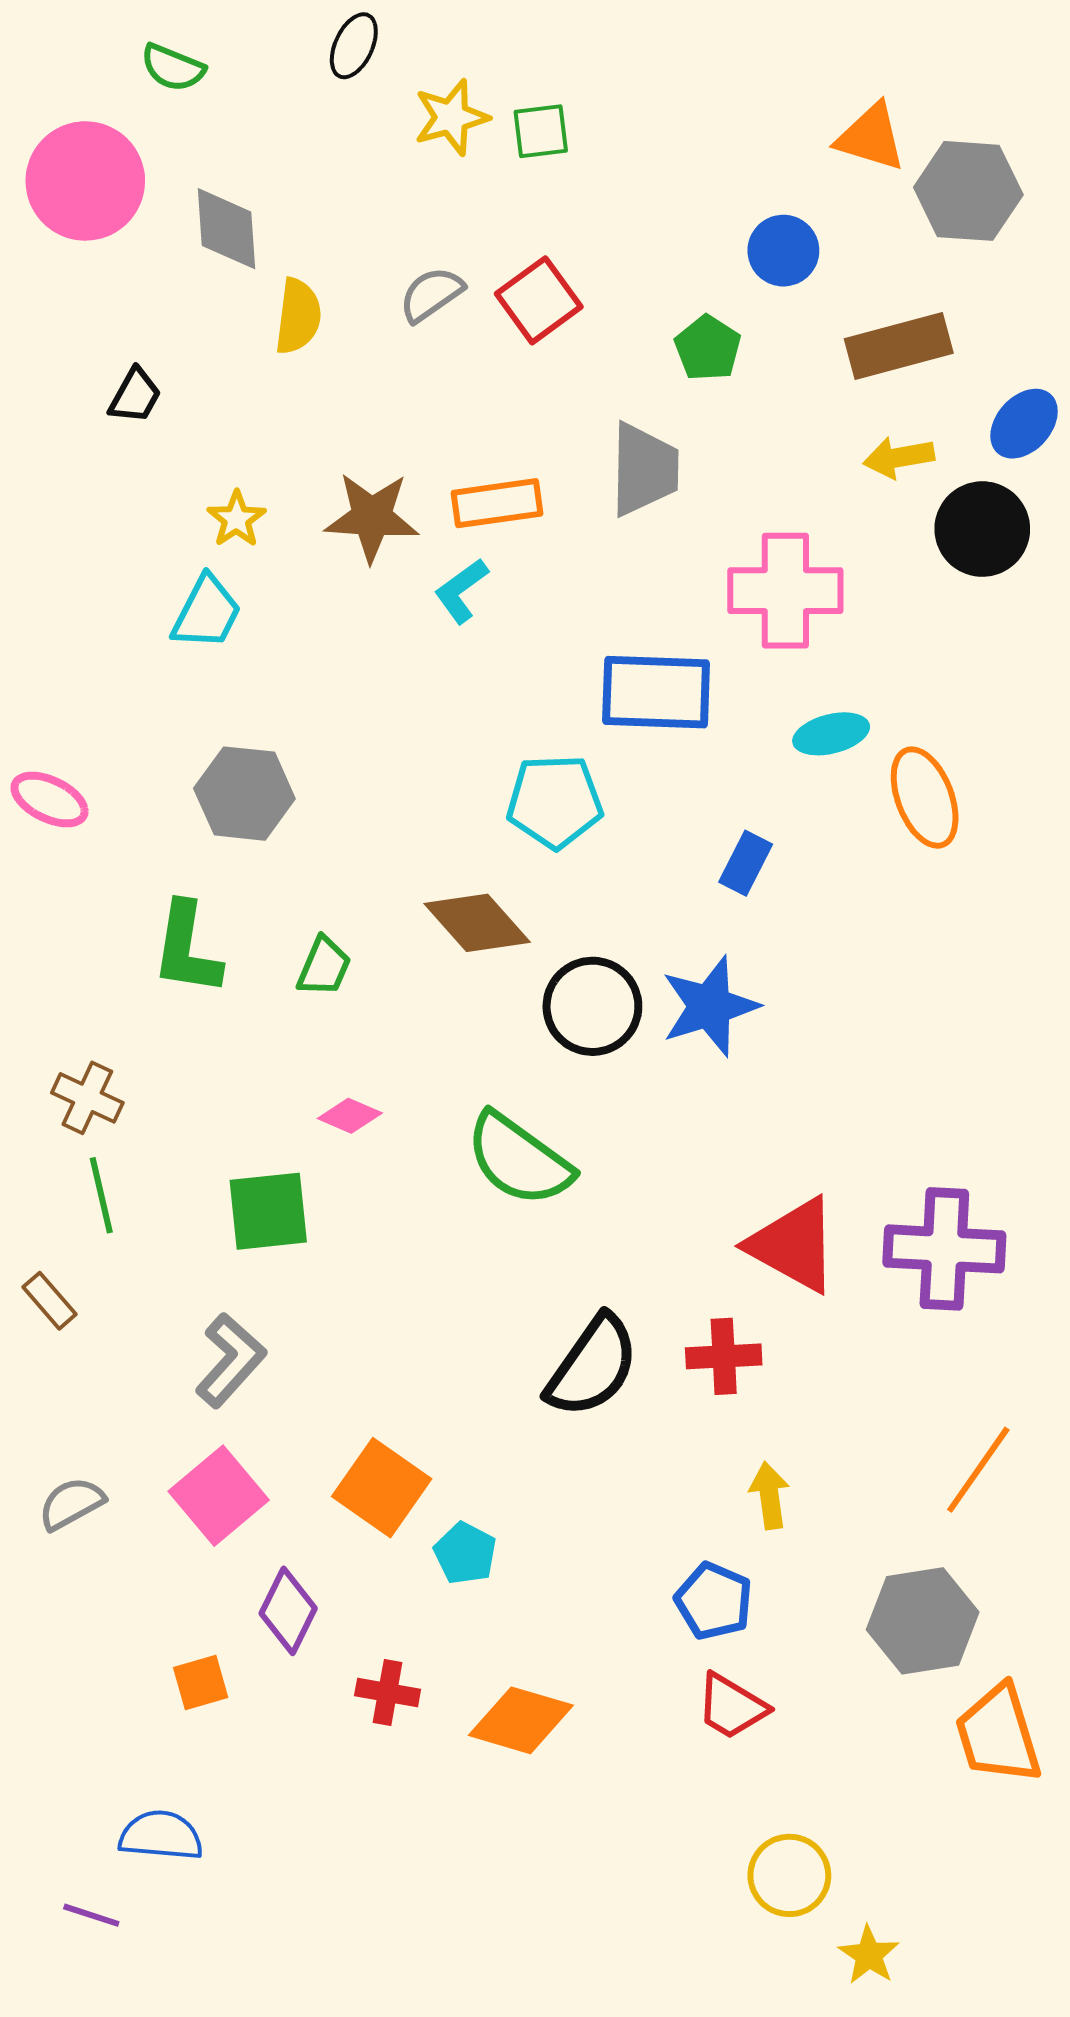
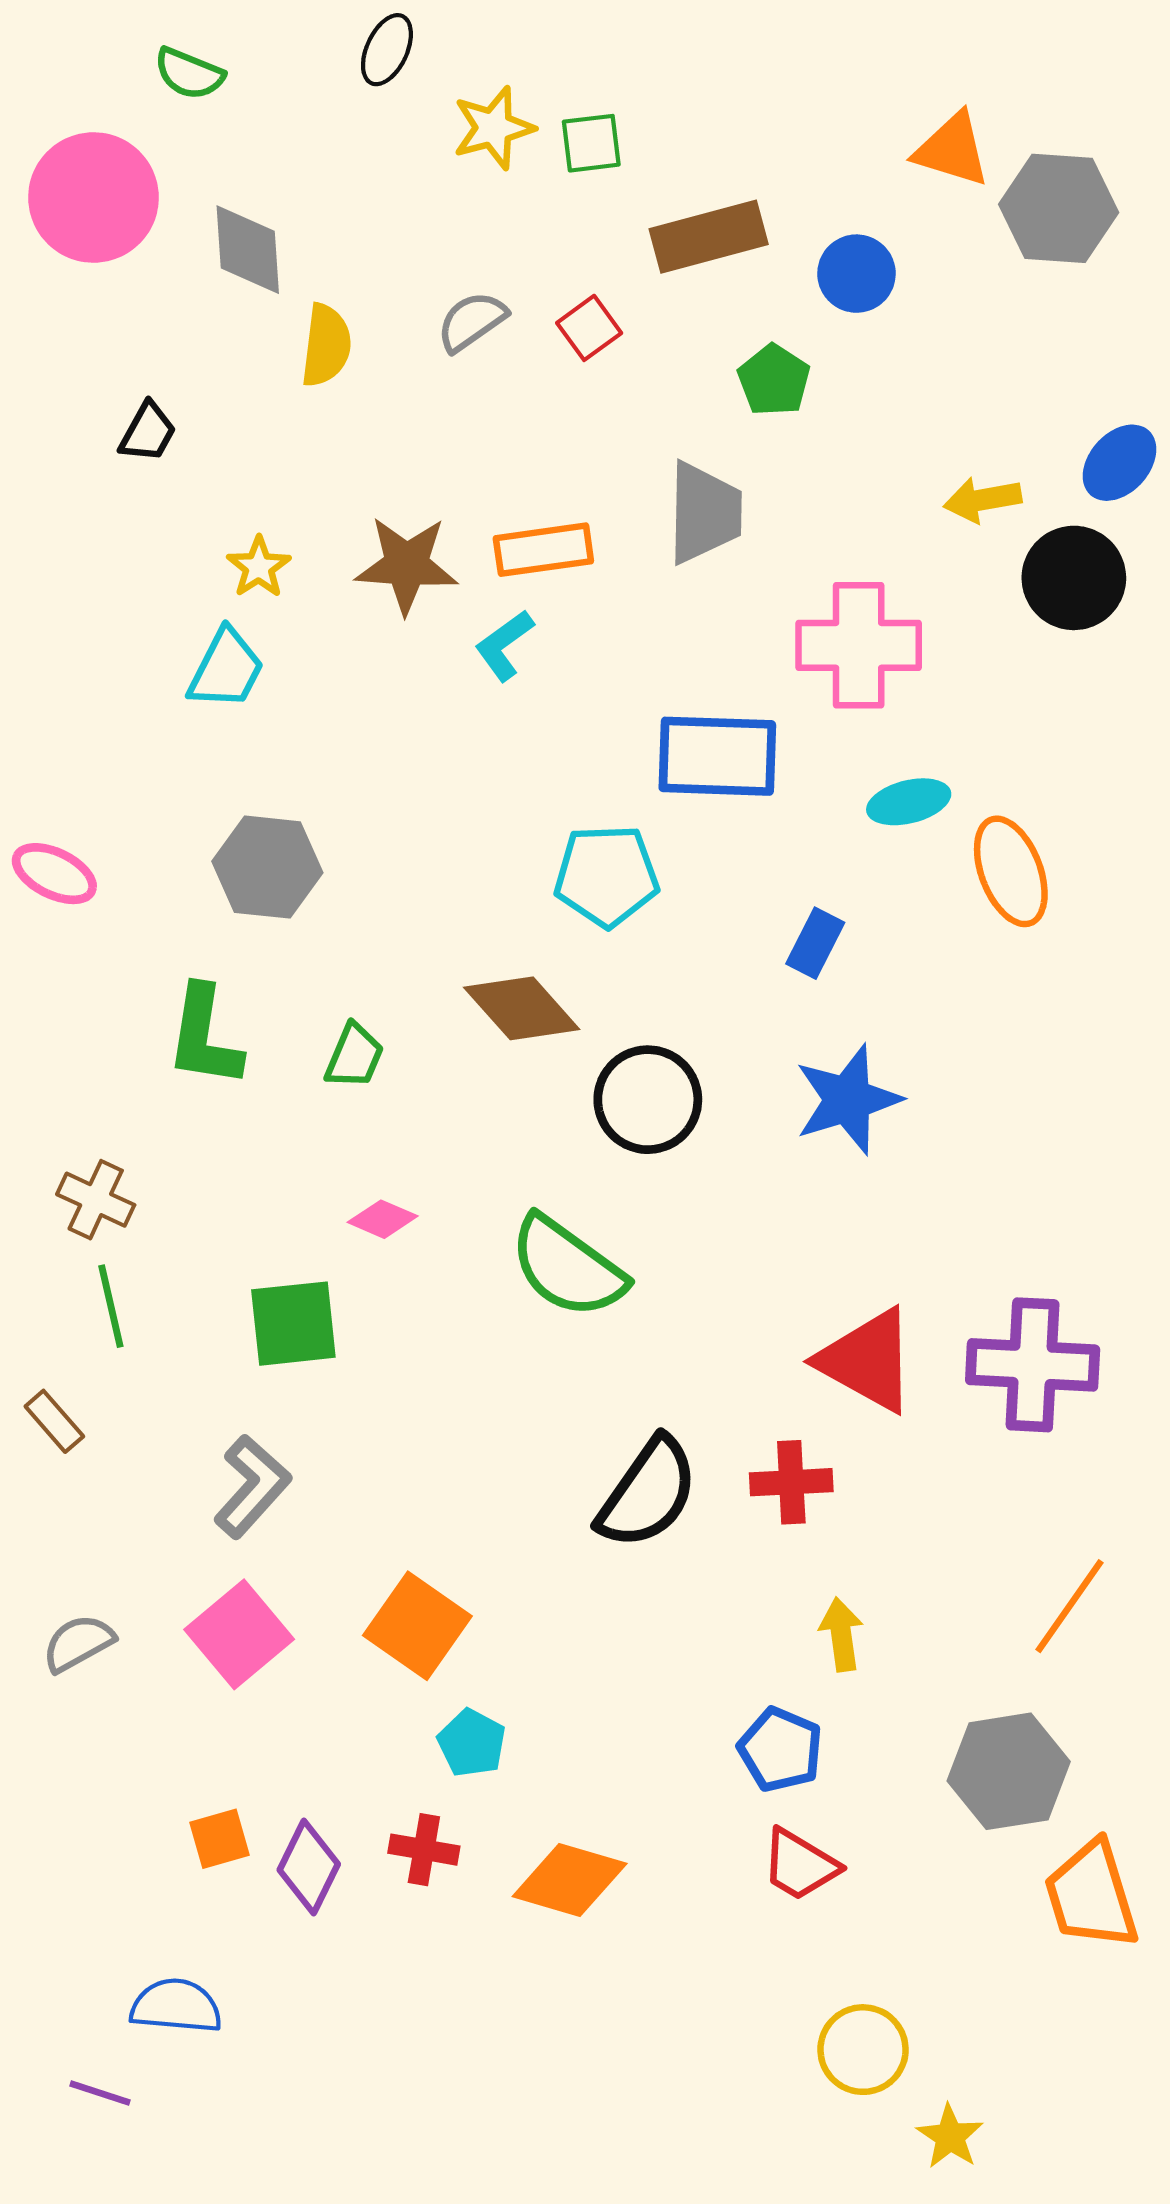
red square: (539, 300) -> (589, 328), size x0.7
brown rectangle: (899, 346) -> (709, 237), moved
blue star: (710, 1006) -> (848, 1100), moved
cyan pentagon: (465, 1553) -> (472, 1743), moved
purple diamond: (288, 1611) -> (309, 1867), moved

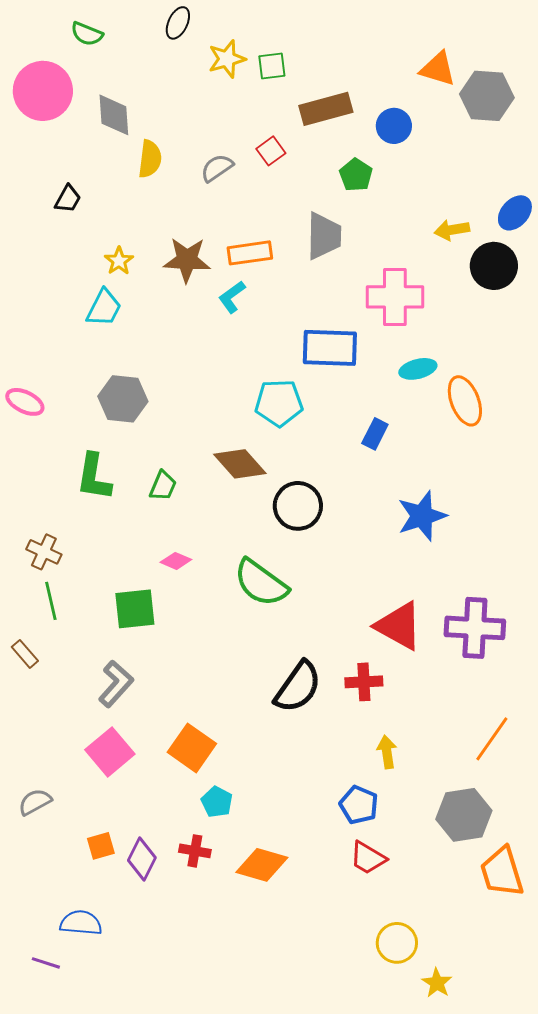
gray semicircle: (472, 321) -> (217, 168), moved
blue star: (848, 1100) -> (422, 516), moved
gray semicircle: (78, 1643) -> (35, 802), moved

